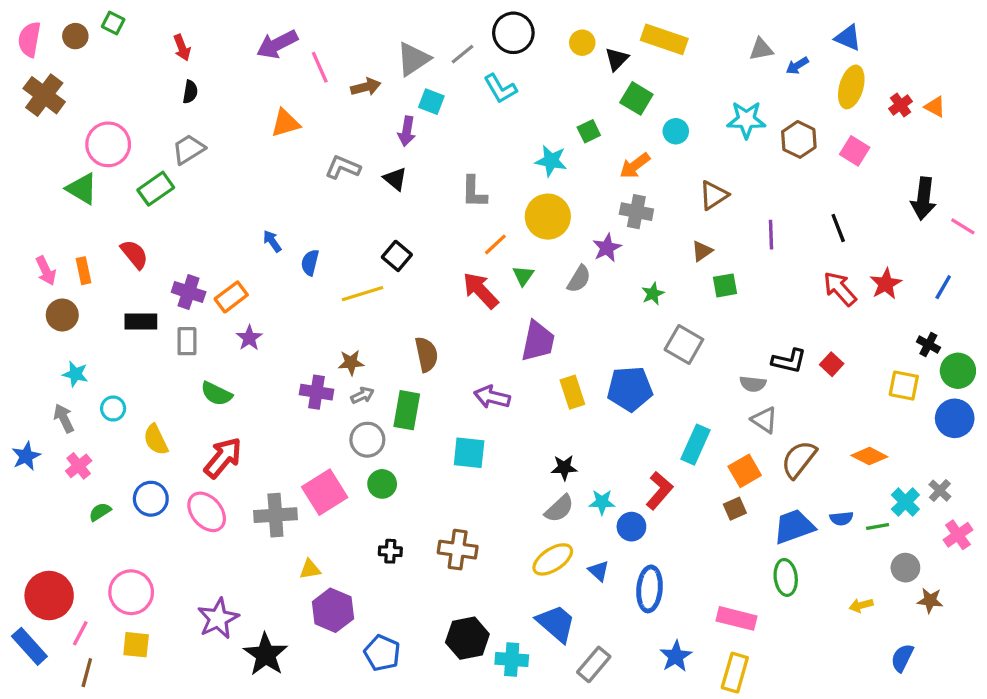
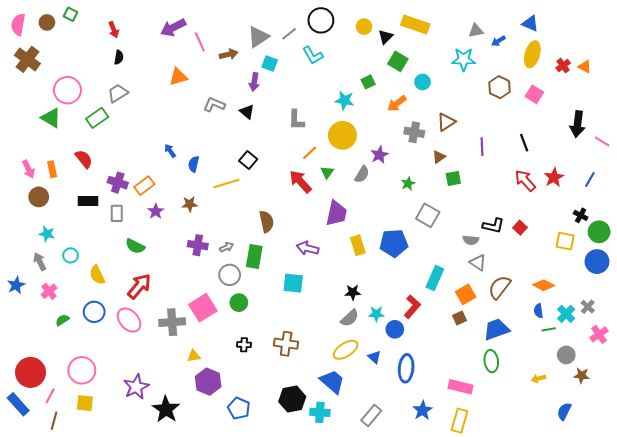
cyan star: (746, 120) -> (464, 59), moved
gray cross: (636, 212) -> (414, 132), moved
brown star: (351, 363) -> (190, 204), moved
blue semicircle: (841, 518) -> (538, 311), moved, turned 88
blue trapezoid: (556, 623) -> (332, 382), moved

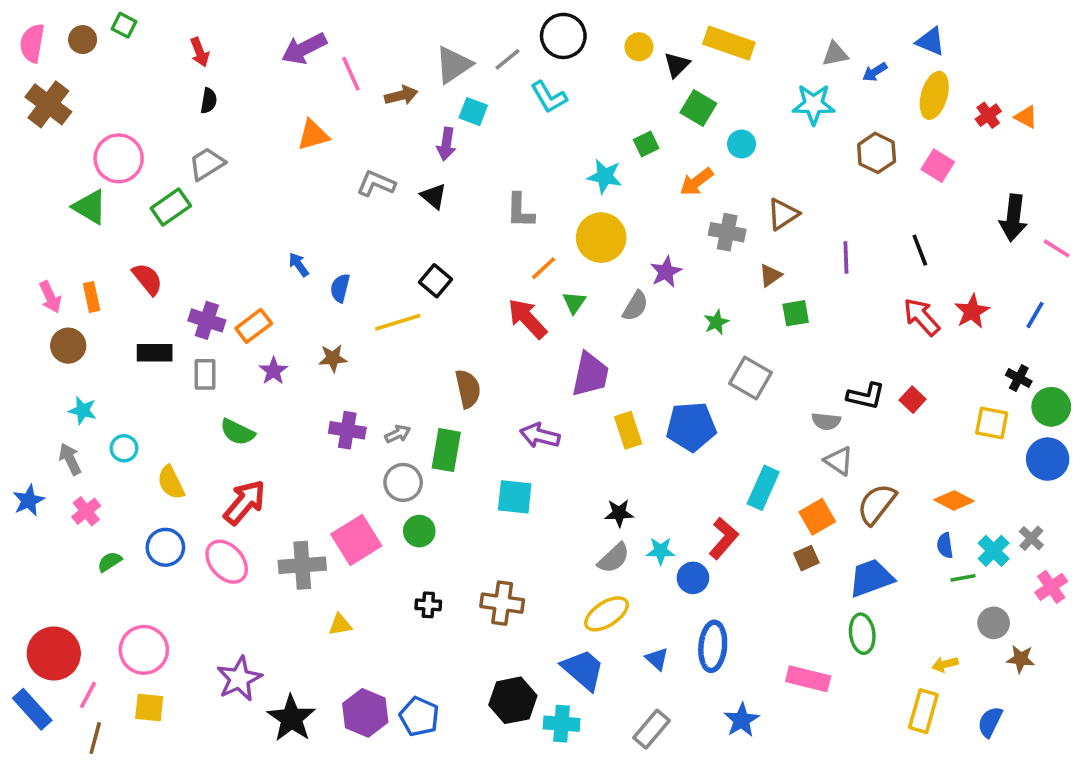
blue triangle: (374, 357) -> (657, 659), moved
purple hexagon: (208, 382) -> (365, 713), moved
yellow rectangle: (459, 421) -> (923, 711), moved

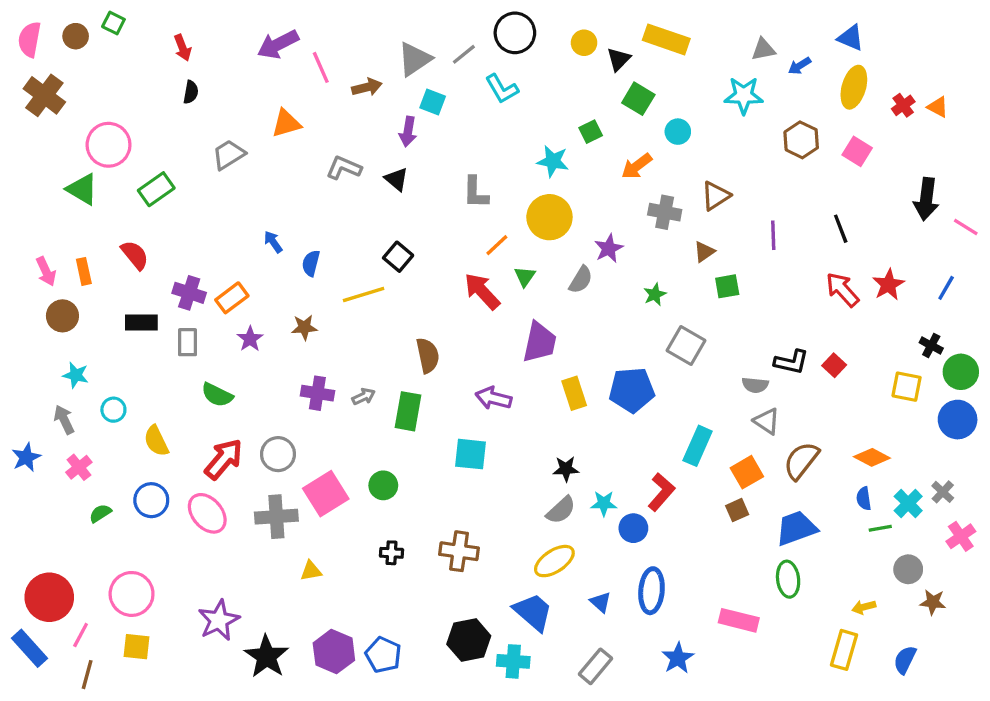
gray trapezoid: (207, 164) -> (229, 155), moved
gray circle: (403, 482) -> (278, 454), moved

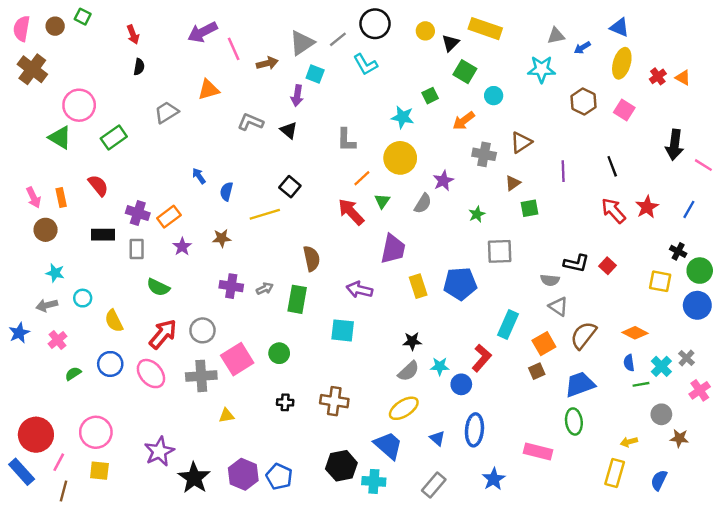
gray square: (686, 345) -> (500, 251), turned -32
gray arrow: (64, 420) -> (47, 305), turned -78

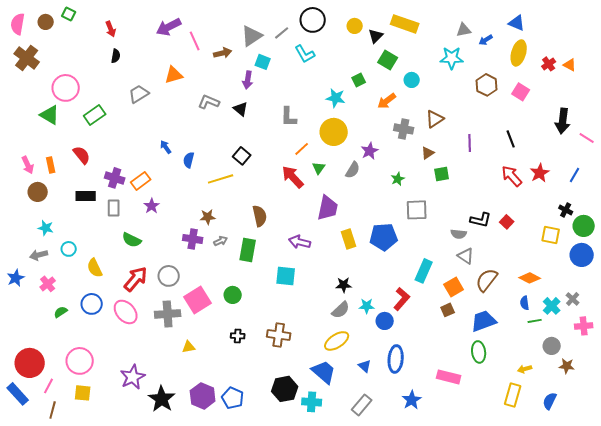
brown star: (222, 238) -> (208, 217), moved
pink cross: (700, 390) -> (584, 326), turned 30

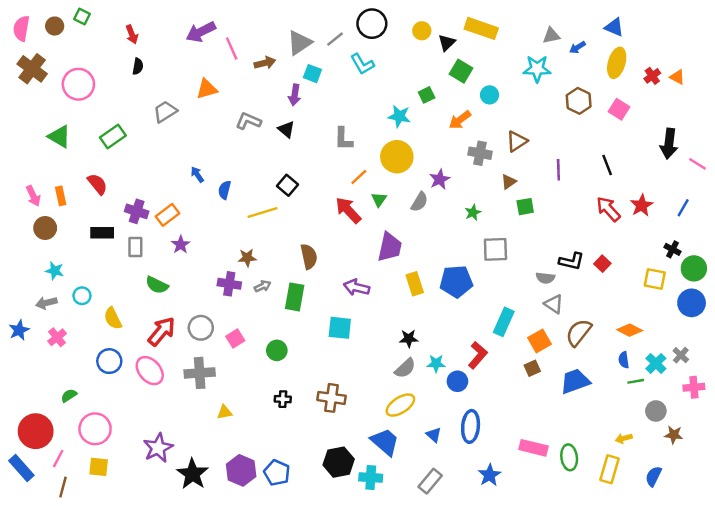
pink circle: (66, 88) -> (78, 84), moved
pink square: (198, 300) -> (235, 339), moved, size x0.6
green semicircle: (61, 312) -> (69, 396), moved
green ellipse: (479, 352) -> (569, 457), moved

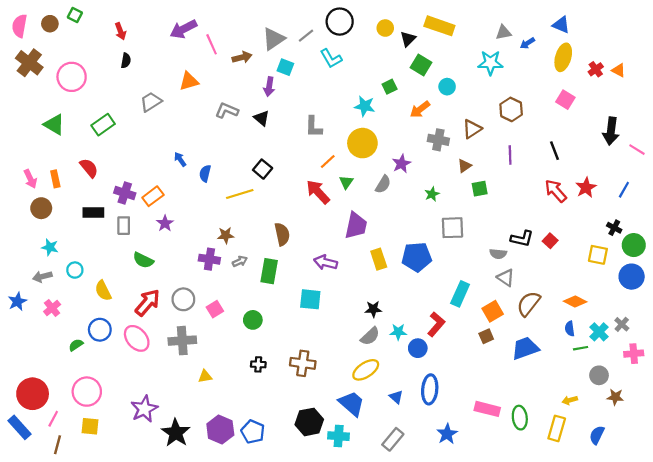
brown hexagon: (579, 101) -> (511, 109), moved
green semicircle: (69, 396) -> (76, 345), moved

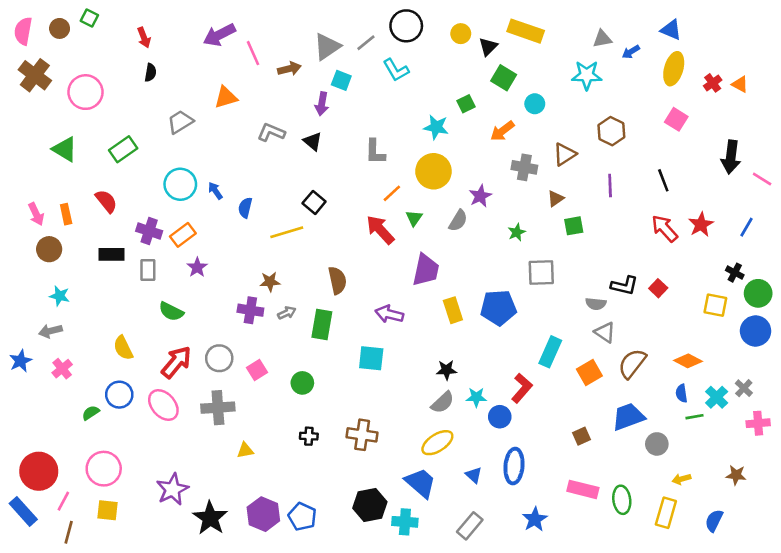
cyan circle: (75, 270) -> (180, 184), moved, size x1.6
brown square: (486, 336) -> (582, 436), moved
gray circle: (599, 375) -> (657, 444), moved

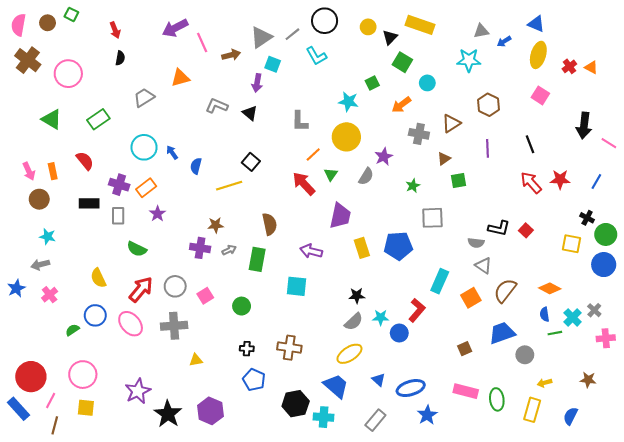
red star: (701, 225) -> (560, 179), turned 30
blue ellipse: (514, 466) -> (411, 388), moved, turned 68
blue pentagon: (302, 517) -> (254, 380), moved

